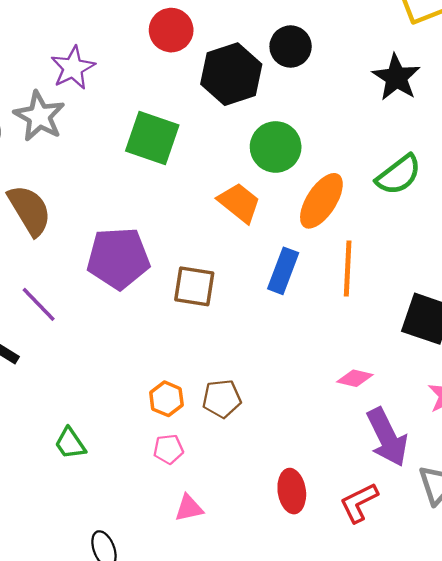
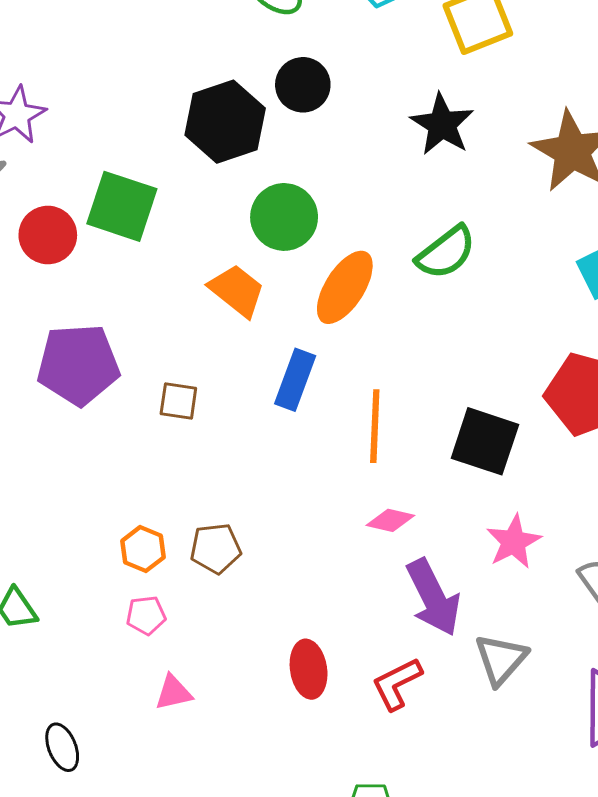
red circle: (171, 30) -> (48, 235), moved
orange line: (348, 269) -> (375, 426), moved
brown square: (194, 286) -> (178, 401), size x0.7

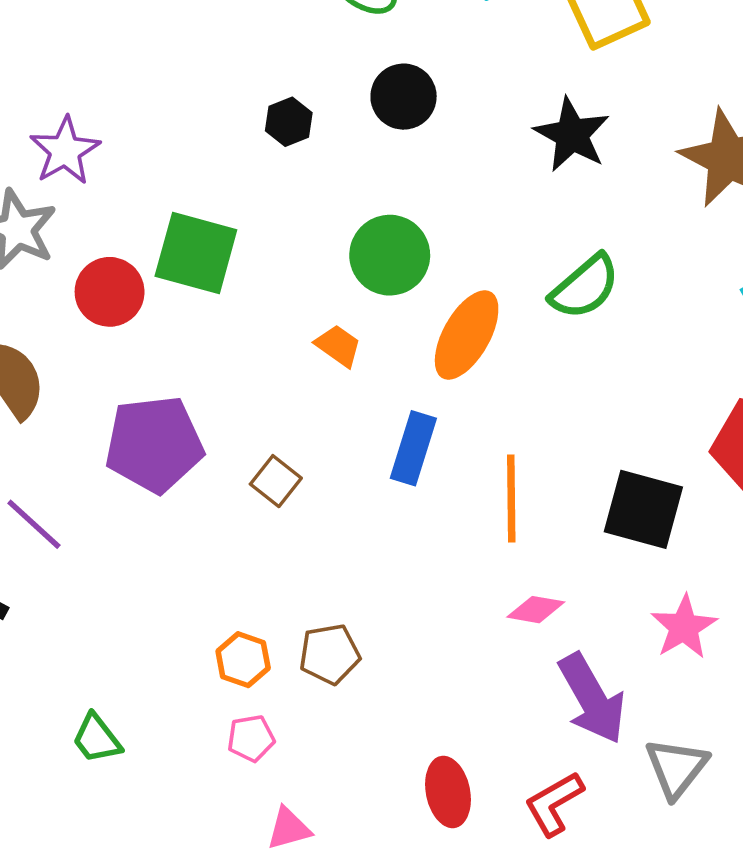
black hexagon: (225, 122) -> (289, 122), moved, size x0.5
orange trapezoid: (237, 291) -> (338, 346), size x0.7
brown square: (178, 401) -> (276, 481), turned 33

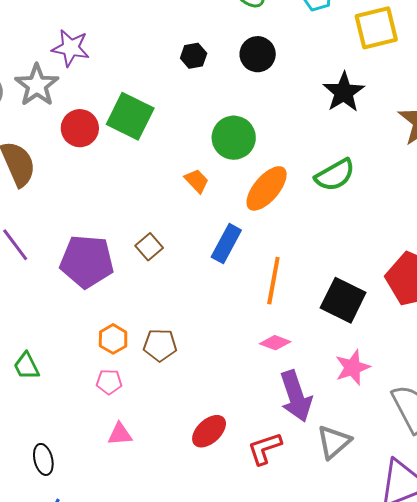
purple star: (65, 151) -> (71, 48), turned 30
purple pentagon: (154, 444) -> (87, 261), moved
red ellipse: (448, 792) -> (209, 431), turned 48

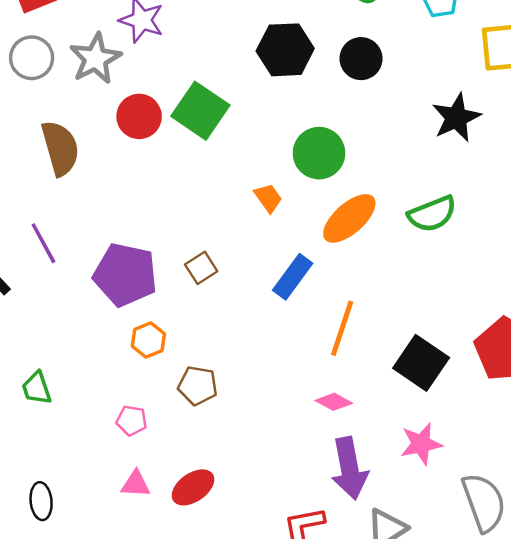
black hexagon: (194, 56) -> (285, 50), size x1.8
orange hexagon: (113, 339) -> (148, 340), moved
red ellipse: (209, 431) -> (193, 487), moved

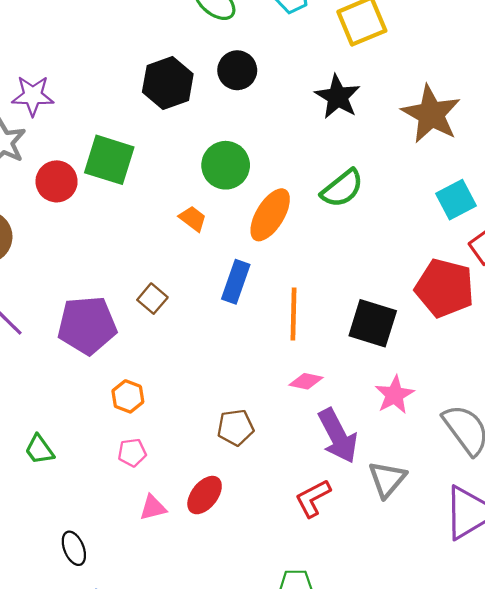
orange hexagon: (148, 340) -> (128, 396), moved
brown pentagon: (198, 386) -> (235, 427), moved

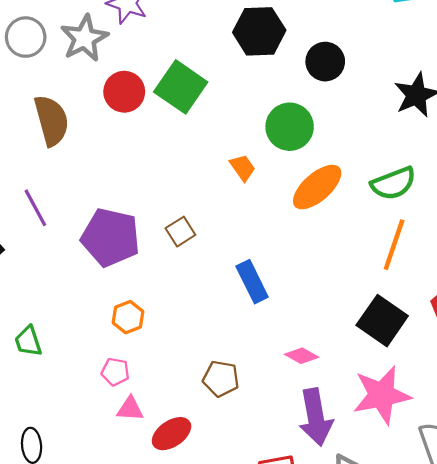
black circle: (237, 70) -> (325, 62), moved
blue rectangle: (236, 282) -> (252, 282), moved, turned -63
orange line: (294, 314) -> (394, 245), moved
pink star: (395, 395) -> (382, 395), size x1.5
pink triangle: (153, 508) -> (130, 409), moved

